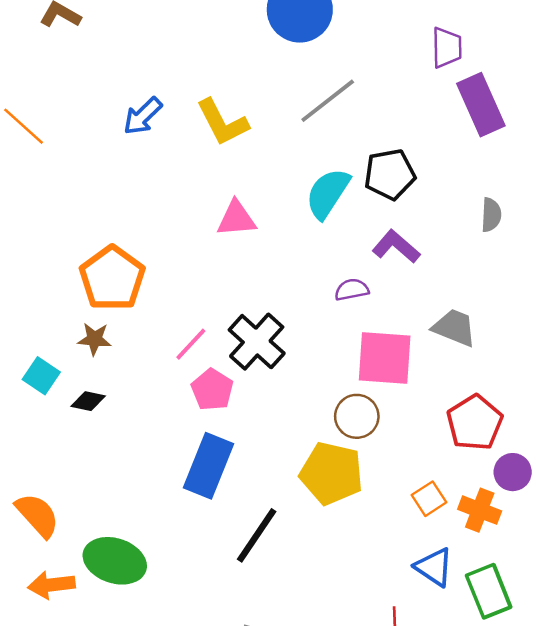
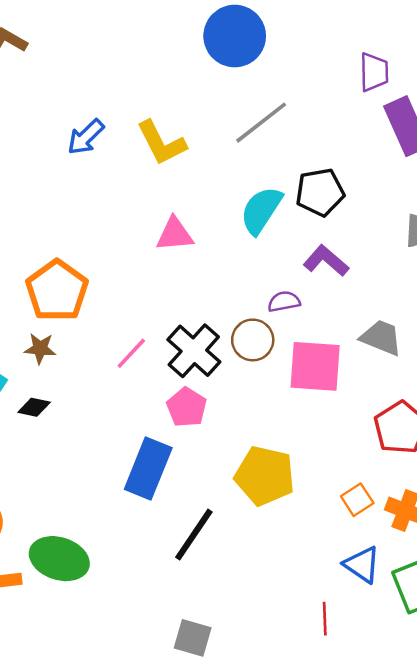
pink pentagon: (212, 390) -> (187, 407), moved
brown circle: (357, 416) -> (253, 340), moved

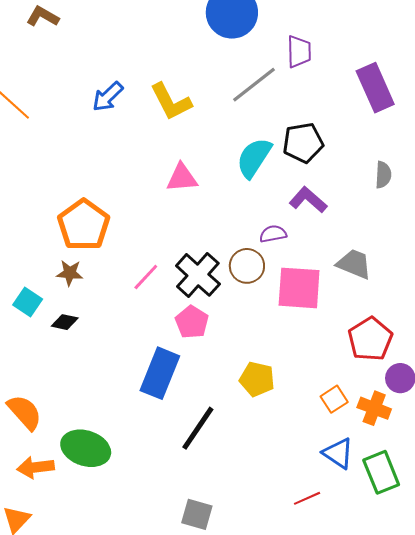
purple trapezoid: (374, 72) -> (299, 52), moved
yellow pentagon: (265, 476) -> (257, 379), size x0.7
red line: (325, 619) -> (307, 498), turned 68

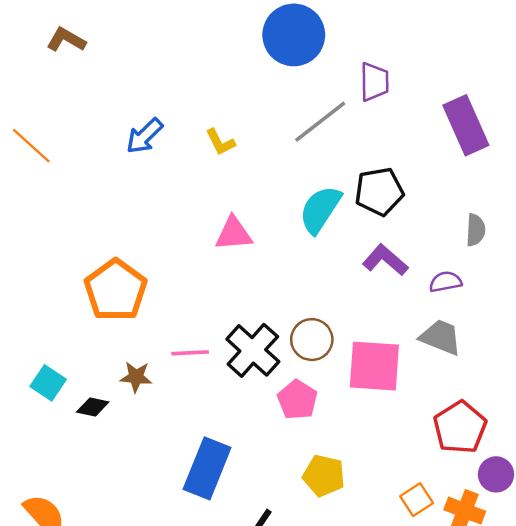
yellow L-shape: (171, 102) -> (220, 142), size x0.6
purple semicircle: (273, 234) -> (445, 282), moved
brown star: (70, 273) -> (136, 377), moved
pink line: (146, 277) -> (190, 353), turned 44
pink pentagon: (192, 322) -> (297, 400), moved

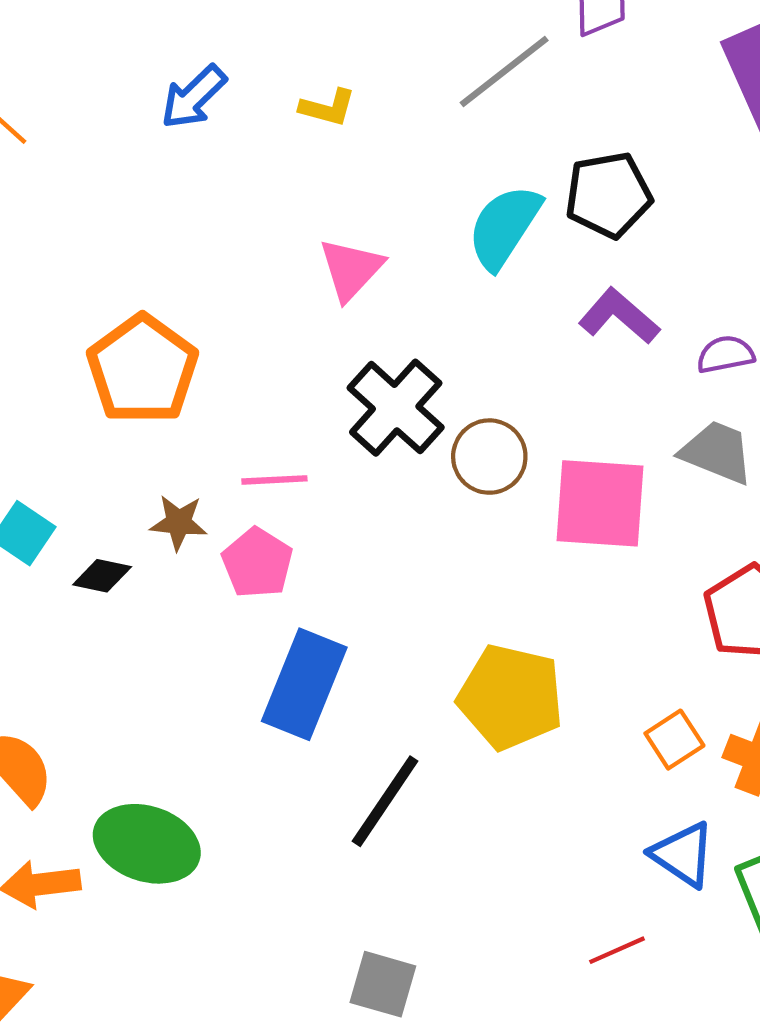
yellow L-shape: (220, 142) -> (328, 108), turned -48
pink triangle: (234, 234) -> (351, 269), turned -42
black cross: (253, 350) -> (396, 408), moved
pink pentagon: (297, 400) -> (257, 563), moved
yellow pentagon: (324, 476) -> (511, 697), size x1.4

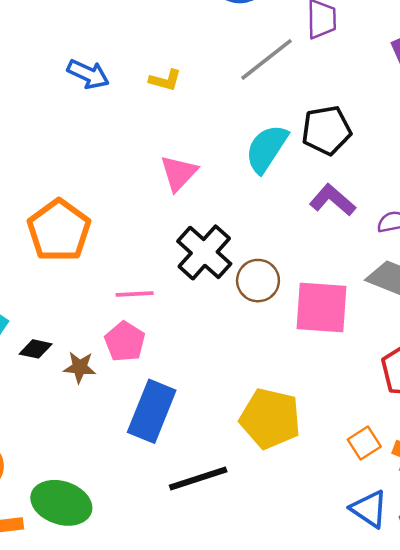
blue arrow: (194, 97) -> (88, 74), turned -111
brown star: (179, 523) -> (80, 367), moved
black line: (385, 801) -> (198, 478), turned 38

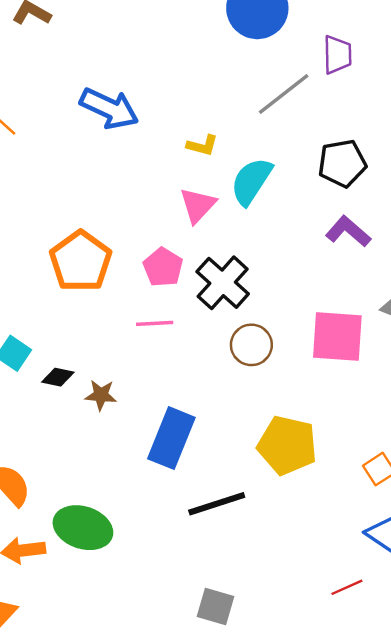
blue arrow: (88, 74) -> (109, 108), size x1.4
yellow L-shape: (165, 80) -> (202, 145), moved
cyan semicircle: (267, 149) -> (251, 181), moved
brown circle: (258, 281) -> (251, 345), moved
pink pentagon: (125, 342) -> (163, 267), moved

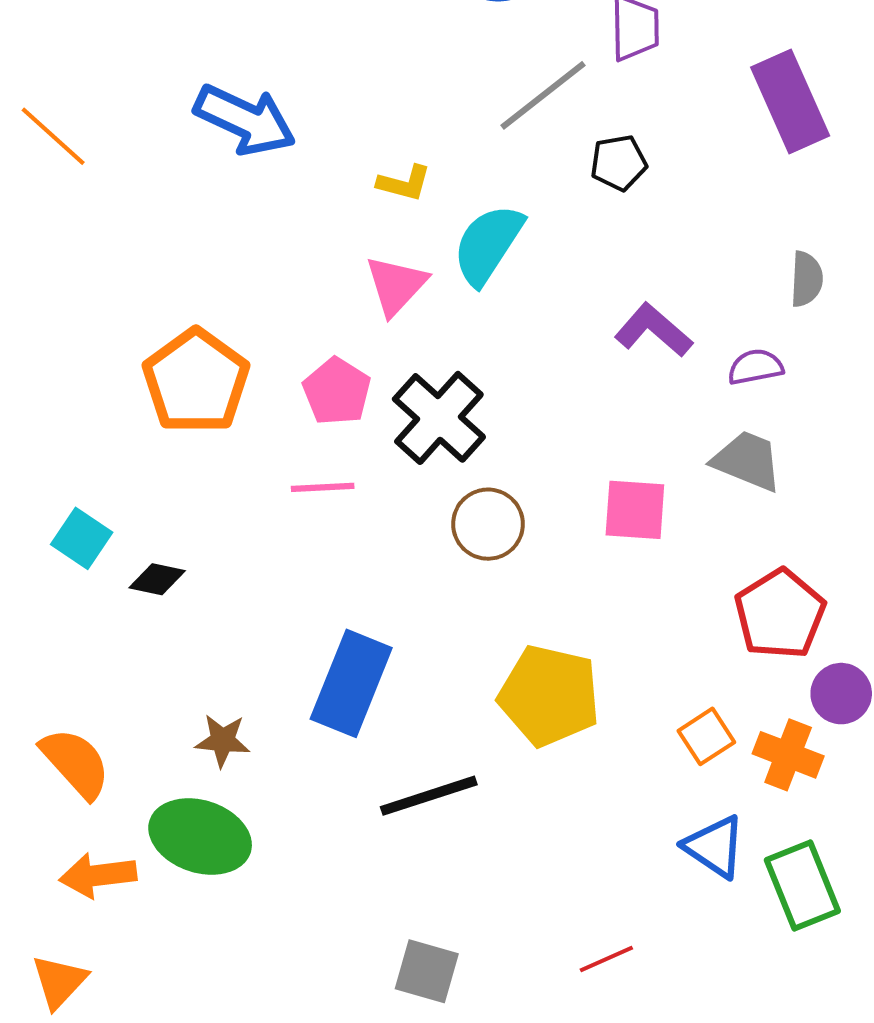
black pentagon: (342, 163) -> (619, 163), moved, size x0.7
pink square: (337, 337) -> (635, 510), size x0.7
brown star: (101, 395) -> (223, 741), moved
red line: (347, 587) -> (606, 959), moved

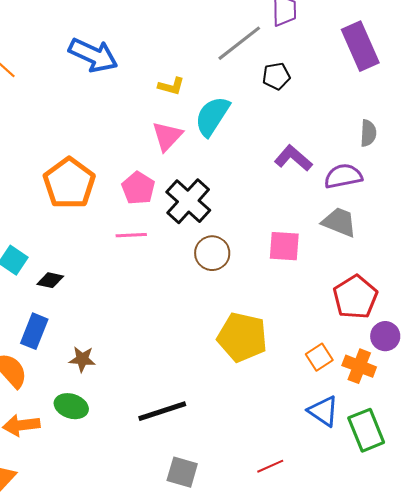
purple semicircle: (755, 367) -> (343, 176), size x1.4
blue rectangle: (351, 683) -> (34, 331), moved, size x0.7
black line: (429, 796) -> (162, 411), moved
green ellipse: (200, 836) -> (71, 406), size x0.7

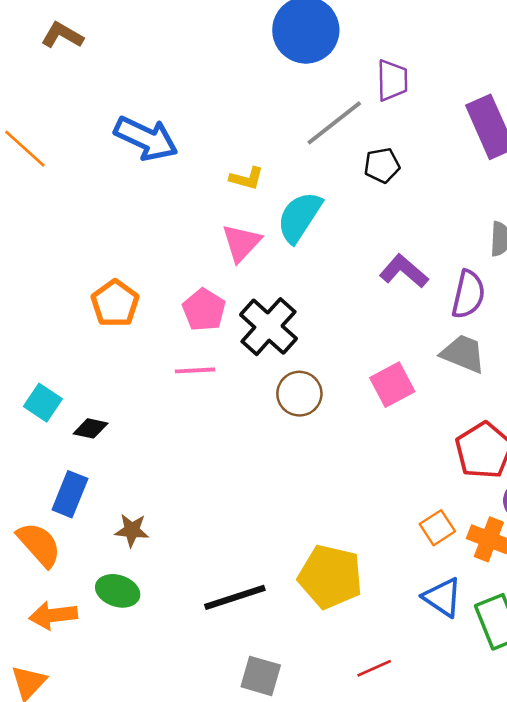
purple semicircle: (343, 176) -> (468, 294), turned 114
orange pentagon: (69, 183) -> (115, 303), size x0.7
pink square: (284, 246) -> (392, 385), turned -32
yellow pentagon: (242, 337) -> (330, 577), moved

